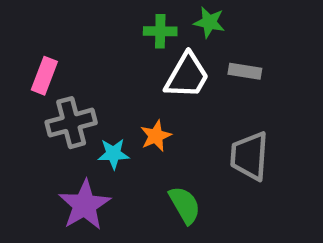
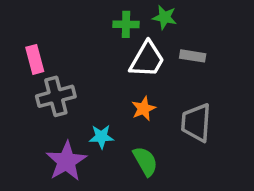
pink rectangle: (44, 76) -> (35, 59), turned -36
orange star: (156, 136) -> (144, 109), moved
cyan star: (113, 154) -> (101, 137), moved

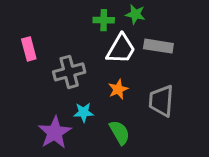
gray rectangle: (193, 56) -> (158, 46), size x1.4
gray cross: (56, 96) -> (69, 72), moved

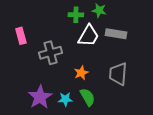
orange star: (118, 89) -> (81, 73), moved
cyan star: (84, 112) -> (65, 99), moved

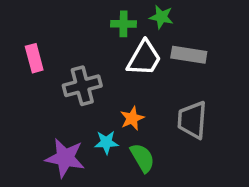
purple star: (40, 97) -> (65, 158), turned -30
cyan star: (65, 99) -> (106, 142), moved

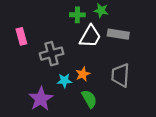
cyan star: (106, 142) -> (64, 81), moved
purple star: (65, 158) -> (41, 99), turned 30

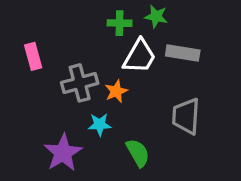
orange star: (83, 74) -> (116, 91), moved

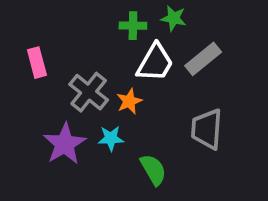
gray rectangle: (183, 53) -> (203, 59), turned -48
gray cross: (80, 83) -> (89, 92), turned -36
purple star: (63, 153) -> (65, 144), moved

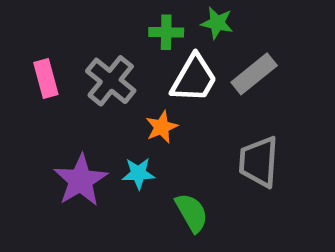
gray cross: (89, 92) -> (111, 81), moved

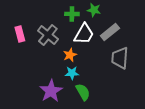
gray trapezoid: (259, 162) -> (120, 58), moved
cyan star: (138, 173) -> (72, 73), moved
purple star: (81, 180) -> (51, 91), moved

